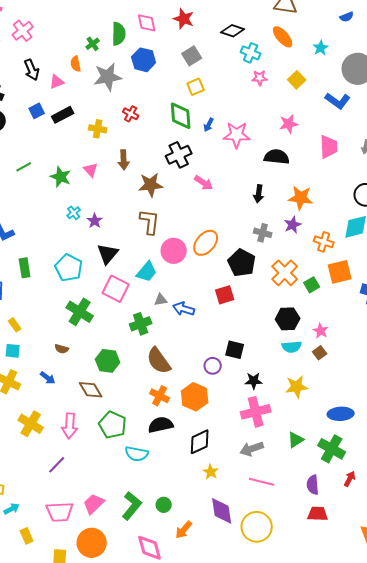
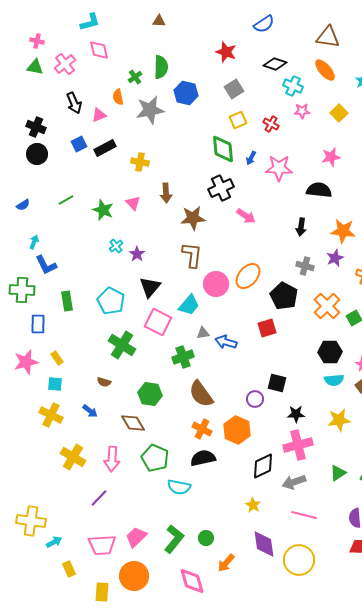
pink diamond: (147, 23) -> (99, 50), moved
red cross: (131, 114) -> (271, 124), moved
black diamond: (200, 442) -> (263, 466), moved

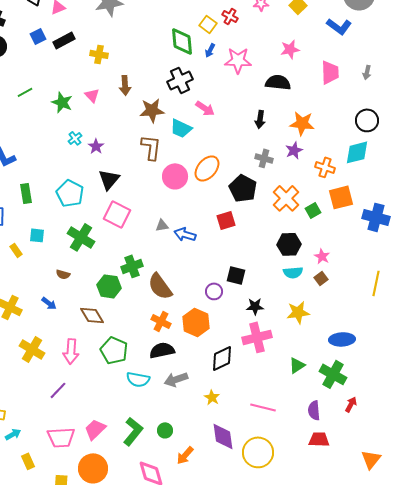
yellow square: (238, 120) -> (208, 24), moved, turned -30
cyan trapezoid: (189, 305) -> (181, 128), moved, turned 75
green cross: (183, 357) -> (132, 266), moved
cyan square: (55, 384) -> (37, 235), moved
gray arrow: (294, 482) -> (176, 379), moved

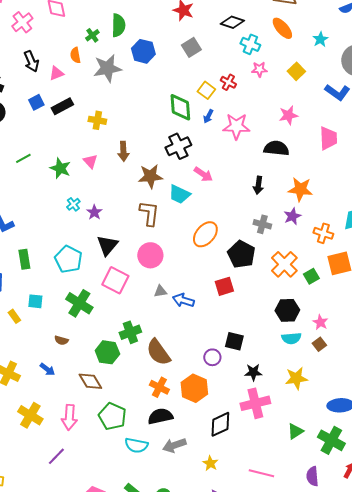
pink circle: (175, 176) -> (150, 255), moved

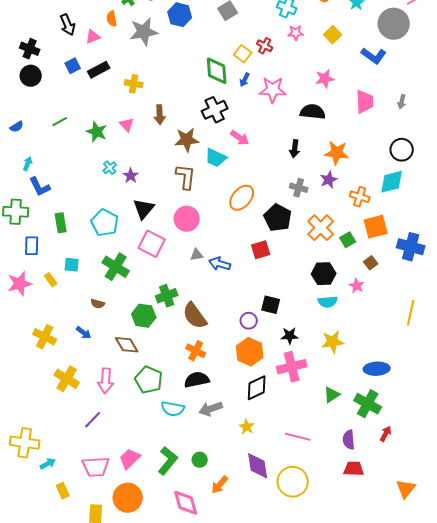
brown square: (319, 344) -> (371, 263), moved
orange hexagon: (194, 388) -> (250, 352), moved

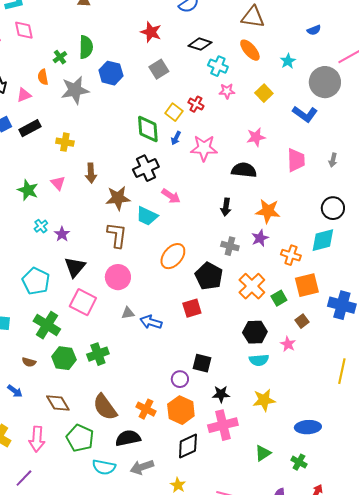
green hexagon: (144, 316) -> (64, 358), moved
brown semicircle: (195, 316) -> (105, 407), moved
orange cross: (196, 351) -> (146, 409), moved
green cross: (368, 404) -> (299, 462), size x0.6

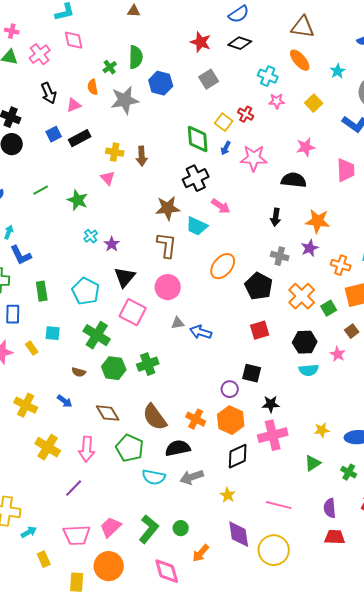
black diamond: (200, 44) -> (240, 43), moved
brown arrow: (91, 173) -> (142, 156), moved
pink triangle: (58, 183) -> (108, 178), moved
red square: (192, 308) -> (260, 330), moved
yellow star: (264, 400) -> (322, 430), moved, size x0.7

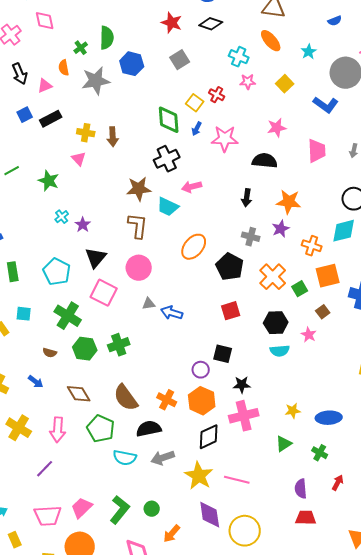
pink arrow: (221, 206) -> (192, 187), turned 132
yellow star: (228, 495) -> (199, 476), size x1.8
pink line: (279, 505) -> (237, 480), moved

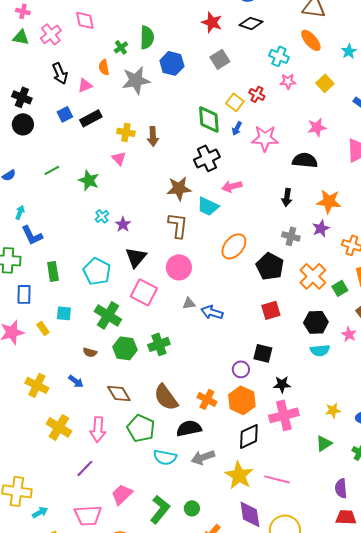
pink trapezoid: (82, 508) -> (122, 494), moved

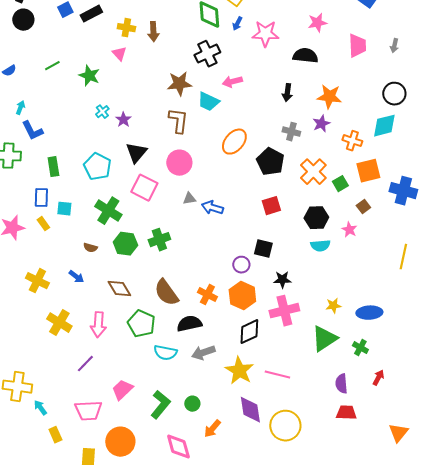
blue rectangle: (24, 294) -> (41, 198), moved
green triangle: (324, 443) -> (324, 339), size x1.6
cyan arrow: (40, 512) -> (40, 408), turned -98

